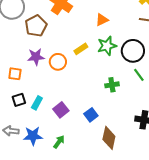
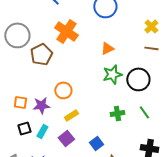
yellow rectangle: (81, 49) -> (71, 115), moved
purple star: (36, 57) -> (41, 105), moved
green line: (139, 75) -> (144, 112), moved

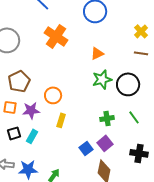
brown pentagon: (41, 54) -> (19, 81), moved
yellow rectangle: (71, 115) -> (61, 120), turned -40
purple square: (66, 138) -> (105, 143), moved

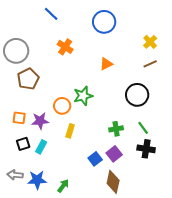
orange cross: (56, 36) -> (65, 47), size x0.7
brown line: (141, 53) -> (150, 64), turned -32
green star: (102, 79) -> (83, 96), moved
brown pentagon: (19, 81) -> (28, 79), moved
black cross: (139, 153) -> (146, 149), moved

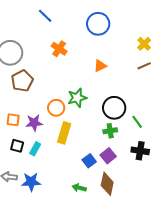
black circle: (137, 95) -> (114, 108), moved
green line: (143, 128) -> (137, 122), moved
yellow rectangle: (70, 131) -> (64, 133), size x1.5
black square: (23, 144) -> (17, 146), turned 32
green arrow: (63, 186) -> (79, 188), moved, turned -112

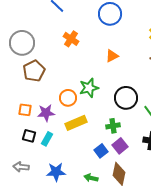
green cross: (110, 131) -> (113, 126), moved
yellow rectangle: (64, 133) -> (76, 123), turned 50
blue star: (31, 182) -> (56, 172), moved

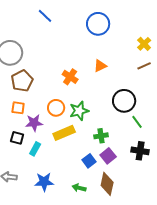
orange cross: (71, 39) -> (70, 77), moved
green star: (89, 88) -> (79, 111), moved
black circle: (126, 98) -> (124, 101), moved
orange square: (25, 110) -> (18, 108), moved
black square: (29, 136) -> (17, 138), moved

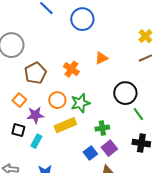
blue circle: (98, 24) -> (82, 19), moved
brown pentagon: (22, 81) -> (35, 73), moved
orange square: (18, 108) -> (19, 100), turned 32

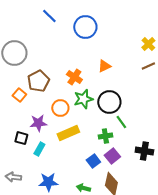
black circle: (125, 93) -> (109, 102), moved
orange square: (19, 100) -> (19, 95), moved
green star: (80, 103) -> (83, 99), moved
green line: (138, 114) -> (121, 122), moved

